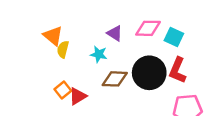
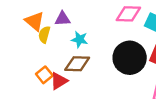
purple triangle: (115, 33) -> (63, 19), moved, turned -35
brown diamond: (115, 79) -> (77, 64), moved

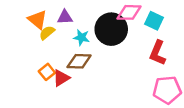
yellow semicircle: (44, 35) -> (47, 33), turned 35
black circle: (130, 58) -> (111, 29), moved

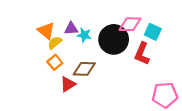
cyan star: (81, 37) -> (84, 35), moved
red L-shape: (158, 53) -> (142, 54), moved
orange square: (47, 72) -> (55, 62), moved

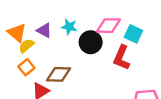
purple triangle: (71, 29) -> (44, 30), turned 32
cyan star: (84, 35) -> (69, 27), moved
black circle: (114, 39) -> (91, 42), size x0.7

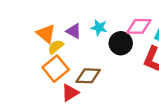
orange square: (26, 67) -> (56, 69), size x1.5

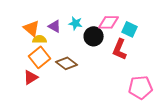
yellow semicircle: (56, 47) -> (40, 39), turned 40
brown diamond: (88, 76) -> (67, 63), turned 35
red triangle: (70, 93) -> (31, 77), moved

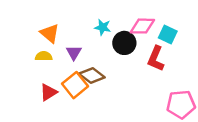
purple triangle: (55, 26) -> (74, 53), moved, turned 32
yellow semicircle: (40, 39) -> (44, 56), moved
orange square: (40, 57) -> (75, 85), moved

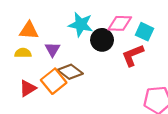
cyan star: (103, 27) -> (81, 25), size x1.5
orange triangle: (50, 33) -> (29, 30), turned -36
red L-shape: (156, 59) -> (133, 55), turned 45

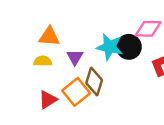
cyan star: (81, 25) -> (110, 47), moved
brown diamond: (70, 72) -> (94, 82), turned 70

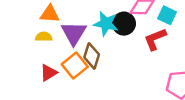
purple triangle: (75, 57) -> (74, 33), size x1.6

